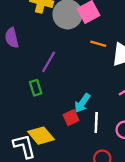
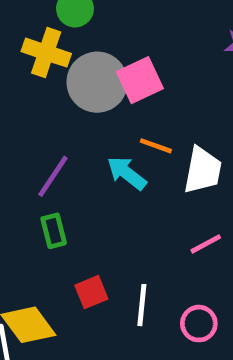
green rectangle: (36, 88) -> (54, 231), moved
cyan arrow: (82, 103) -> (127, 173), moved, turned 90

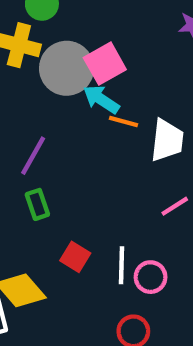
cyan arrow: (127, 173) -> (101, 99), moved
red square: (91, 292) -> (75, 257), turned -32
pink circle: (199, 324) -> (151, 277), moved

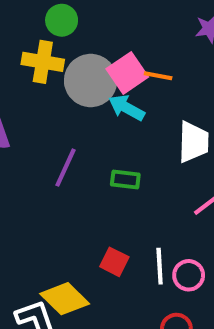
orange line: (123, 122) -> (158, 76), moved
green rectangle: (37, 204) -> (125, 179), moved, turned -60

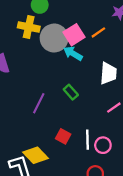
orange line: (158, 76) -> (98, 32), moved, turned -48
purple line: (65, 168) -> (39, 103), moved
green rectangle: (125, 179) -> (71, 92), turned 40

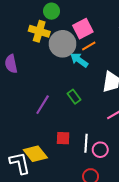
orange line: (98, 32) -> (89, 46), moved
pink square: (74, 35) -> (83, 29), moved
red square: (63, 136) -> (63, 138), turned -32

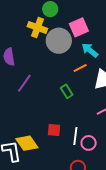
orange line: (89, 46) -> (80, 68), moved
cyan arrow: (79, 60) -> (90, 50), moved
purple line: (43, 105) -> (24, 83), moved

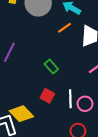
green rectangle: (67, 91) -> (51, 66), moved
red square: (54, 130) -> (47, 96), turned 32

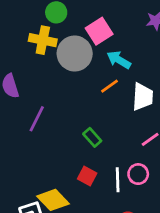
pink circle: (85, 104) -> (138, 174), moved

